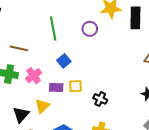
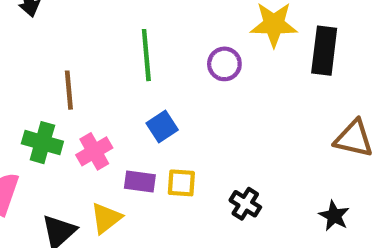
brown line: (19, 48) -> (69, 90), turned 66
black cross: (100, 99) -> (245, 204), moved

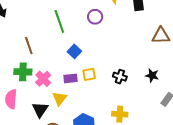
pink cross: (94, 151) -> (43, 79), moved
black star: (334, 216) -> (152, 75), moved

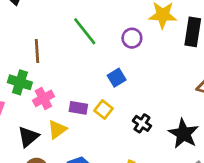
green line: (59, 21) -> (85, 31), turned -35
blue square: (74, 51) -> (117, 78), moved
yellow square: (89, 74) -> (104, 110), turned 32
black star: (152, 75) -> (183, 134), size x1.6

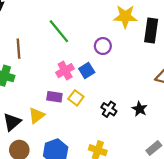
purple circle: (132, 38) -> (103, 46), moved
pink cross: (43, 98) -> (65, 71), moved
black star: (183, 134) -> (140, 109), moved, size x0.6

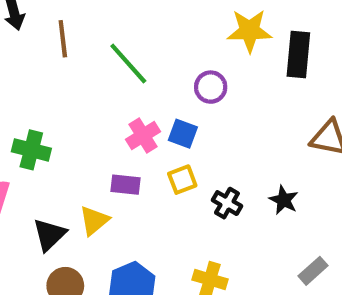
brown line: (18, 49) -> (63, 39), moved
blue square: (87, 71) -> (183, 134), turned -35
yellow square: (76, 98) -> (182, 180), moved, turned 35

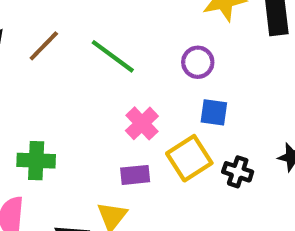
brown line: (63, 39) -> (44, 46), turned 63
blue square: (183, 134) -> (214, 112), moved
yellow square: (182, 180) -> (189, 158), size x1.5

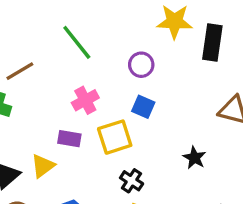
brown line: (44, 46) -> (20, 71), moved
black cross: (238, 172) -> (132, 181), moved

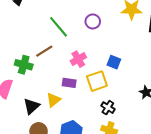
green line: (77, 42) -> (59, 27), moved
purple circle: (141, 65) -> (93, 21), moved
brown line: (20, 71) -> (44, 51), moved

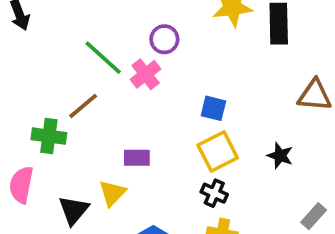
pink cross: (78, 59) -> (146, 74), moved
yellow square: (97, 81) -> (218, 151), moved

